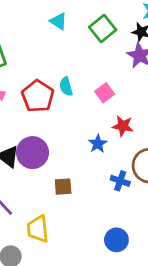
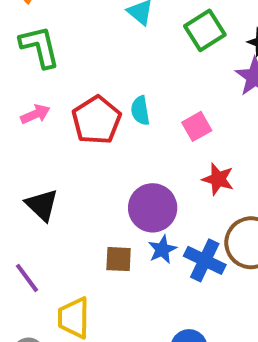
blue star: (98, 144) -> (162, 249), moved
purple circle: (33, 153) -> (153, 208), moved
blue cross: (120, 181) -> (205, 260), size x1.4

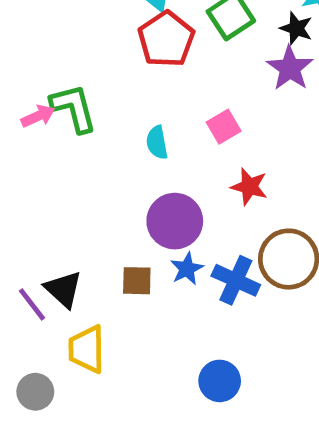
green L-shape: (40, 47) -> (74, 108), moved
cyan semicircle: (140, 111) -> (157, 142), moved
red pentagon: (97, 120) -> (166, 39), moved
black triangle: (42, 205) -> (63, 289), moved

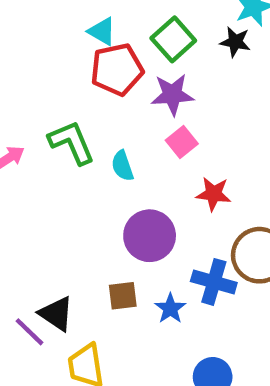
red pentagon: (166, 39) -> (117, 69), turned 30
purple star: (290, 68) -> (172, 95), moved, turned -30
green L-shape: (74, 108) -> (72, 142), moved
blue star: (187, 269) -> (170, 308), moved

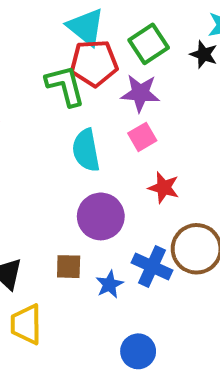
cyan triangle: (102, 31) -> (86, 27), size x1.5
green L-shape: (72, 142) -> (65, 86), moved
cyan semicircle: (122, 166) -> (86, 150), size x1.5

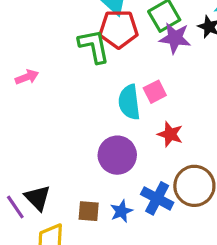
purple star: (140, 93) -> (175, 38), moved
cyan semicircle: (86, 150) -> (129, 102), moved
brown square: (69, 267) -> (89, 211), moved

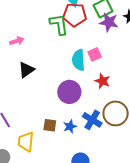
black triangle: (38, 198) -> (26, 70), moved, turned 36

